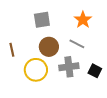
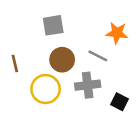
orange star: (83, 20) -> (117, 33), moved, turned -30
black square: (95, 71) -> (119, 102), moved

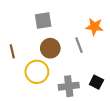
gray line: (98, 56) -> (79, 45), turned 42
gray cross: (88, 85) -> (69, 86), moved

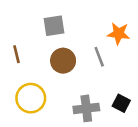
brown line: (12, 51) -> (17, 54), moved
yellow circle: (37, 72) -> (31, 98), moved

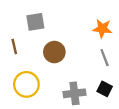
gray square: (54, 26) -> (35, 22), moved
gray line: (99, 57) -> (105, 58), moved

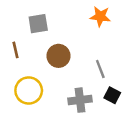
orange star: (102, 29) -> (100, 16), moved
gray line: (105, 58) -> (100, 69), moved

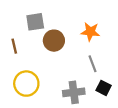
orange star: (100, 16) -> (90, 32), moved
brown circle: (58, 56) -> (54, 41), moved

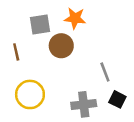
orange star: (90, 32) -> (75, 18), moved

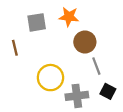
brown circle: (61, 46) -> (85, 42), moved
yellow circle: (30, 94) -> (50, 78), moved

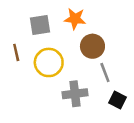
yellow circle: (50, 78) -> (49, 62), moved
gray cross: (77, 96) -> (75, 94), moved

